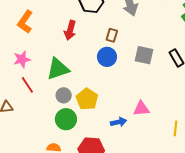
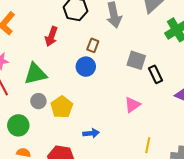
gray square: (144, 55) -> (136, 60), moved
pink triangle: (141, 109) -> (132, 105), moved, turned -36
green circle: (66, 119) -> (18, 125), moved

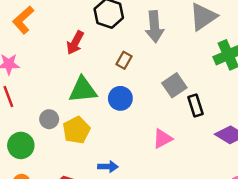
gray square: (136, 60) -> (174, 85), turned 30
blue circle: (86, 67) -> (120, 98), moved
green triangle: (35, 74) -> (83, 90), moved

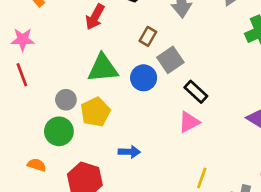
gray square: (174, 85) -> (170, 60), moved
black rectangle: (195, 106) -> (196, 92), moved, turned -30
green circle: (21, 145) -> (59, 131), moved

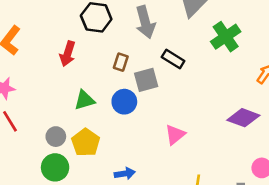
gray square: (170, 60) -> (146, 80), turned 30
green triangle: (103, 68) -> (84, 100), size x0.7
black rectangle: (196, 92) -> (173, 59), moved

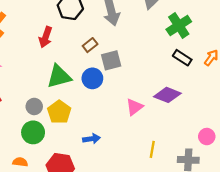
black rectangle: (173, 59) -> (182, 58), moved
brown rectangle: (121, 62) -> (90, 45), turned 32
green triangle: (84, 100) -> (59, 76), size x1.4
purple diamond: (243, 118) -> (167, 95), moved

